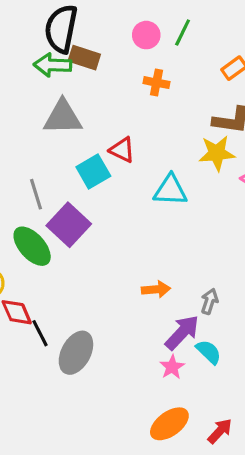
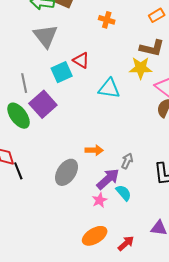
gray triangle: (63, 117) -> (46, 36), turned 48
gray ellipse: (76, 353) -> (66, 172), moved

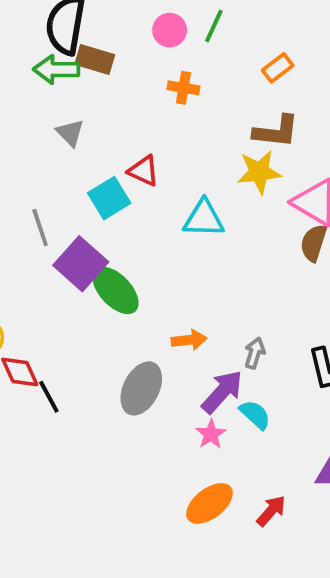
gray triangle: (46, 36) -> (70, 133), size x0.6
green ellipse: (19, 116) -> (116, 290), moved

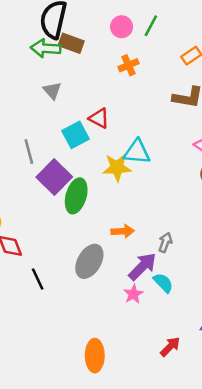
orange cross: (183, 88) -> (129, 65), turned -36
yellow star: (259, 172) -> (117, 167), moved
green ellipse: (116, 290) -> (76, 196), turned 56
black line: (49, 397) -> (38, 279), moved
orange ellipse: (209, 503) -> (95, 356), moved, turned -56

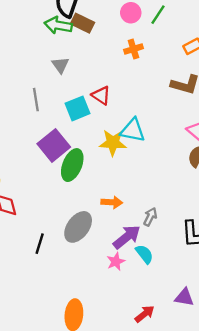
gray line: (29, 152) -> (36, 100), moved
black line: (38, 279) -> (40, 244), moved, turned 36

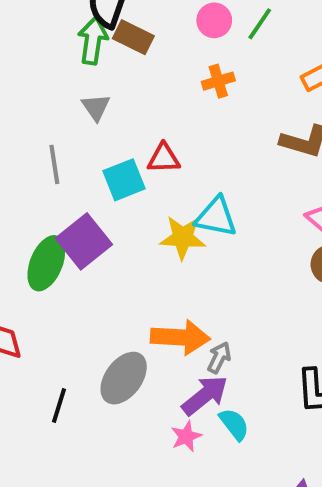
green arrow: (58, 25) -> (93, 41), turned 88
red triangle: (101, 95) -> (164, 158), turned -36
green ellipse: (72, 165) -> (46, 263), moved
orange arrow: (112, 202) -> (180, 337), size x1.6
gray arrow: (150, 217) -> (219, 358), moved

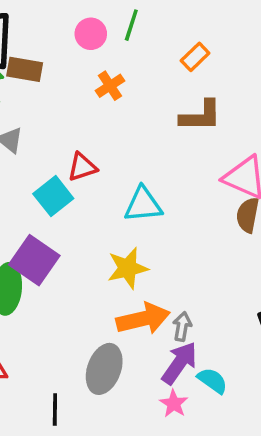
yellow star: (183, 238) -> (128, 268), moved

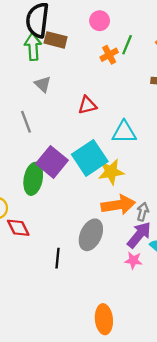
green line: (131, 25) -> (127, 45), moved
cyan square: (53, 196) -> (90, 158), moved, size x1.4
pink star: (174, 404) -> (133, 260), turned -30

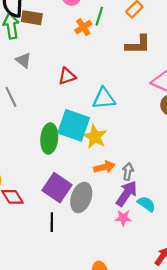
cyan square: (90, 158) -> (74, 125), turned -32
purple square: (52, 162) -> (57, 188), moved
yellow star: (111, 172) -> (95, 137), turned -30
green ellipse: (33, 179) -> (49, 139), moved
orange arrow: (118, 205) -> (104, 167), size x0.7

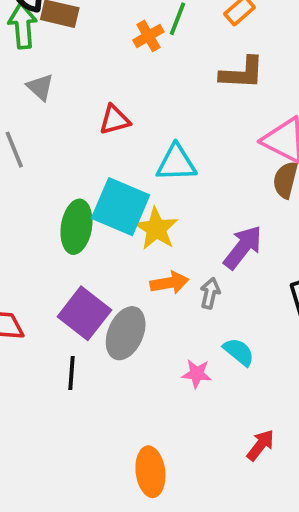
purple arrow: (126, 193) -> (243, 247), moved

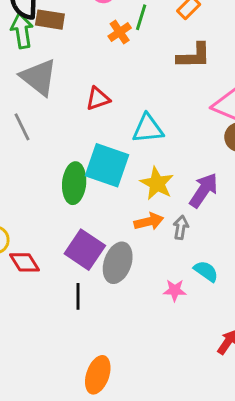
gray triangle: (40, 87) -> (39, 77), size x1.8
yellow star: (156, 229) -> (157, 183), moved
orange ellipse: (150, 472) -> (98, 375), moved, turned 30

